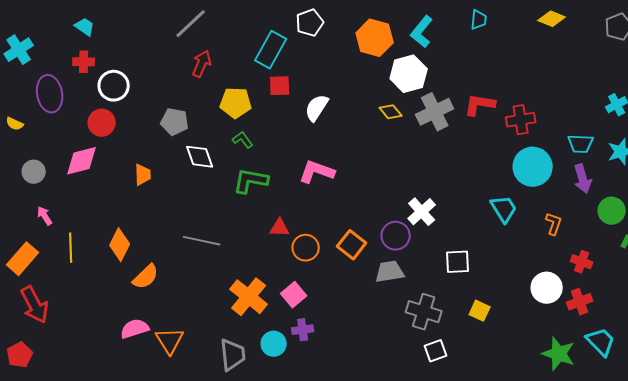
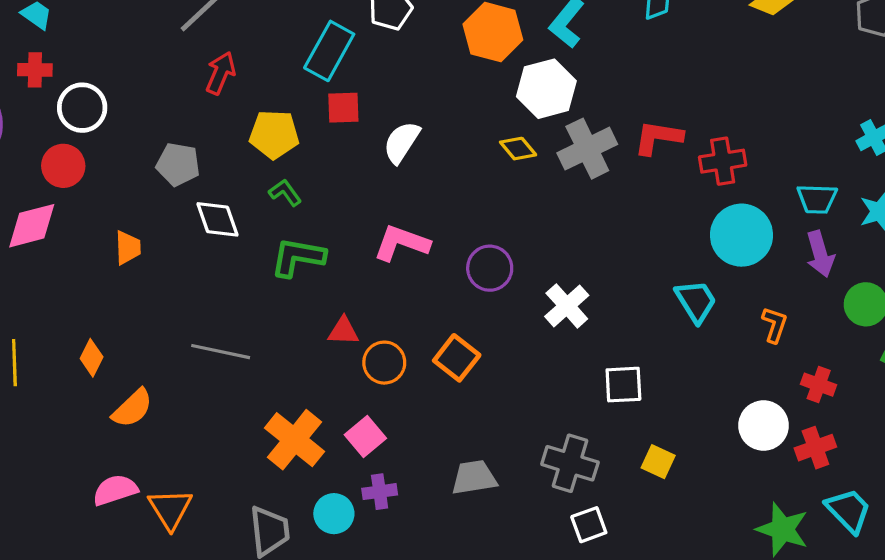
purple circle: (396, 236) -> (490, 268), moved
orange diamond: (120, 245) -> (92, 358), size x0.7
gray trapezoid: (390, 272) -> (474, 477), moved

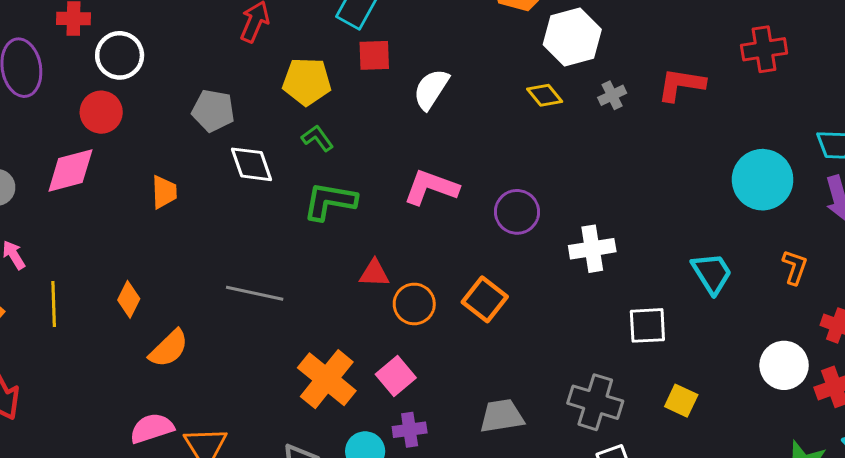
gray cross: (587, 149) -> (612, 95), size x0.5
red cross: (723, 161) -> (764, 49), moved
cyan trapezoid: (696, 301) -> (712, 273), moved
white cross: (567, 306) -> (592, 249), turned 33

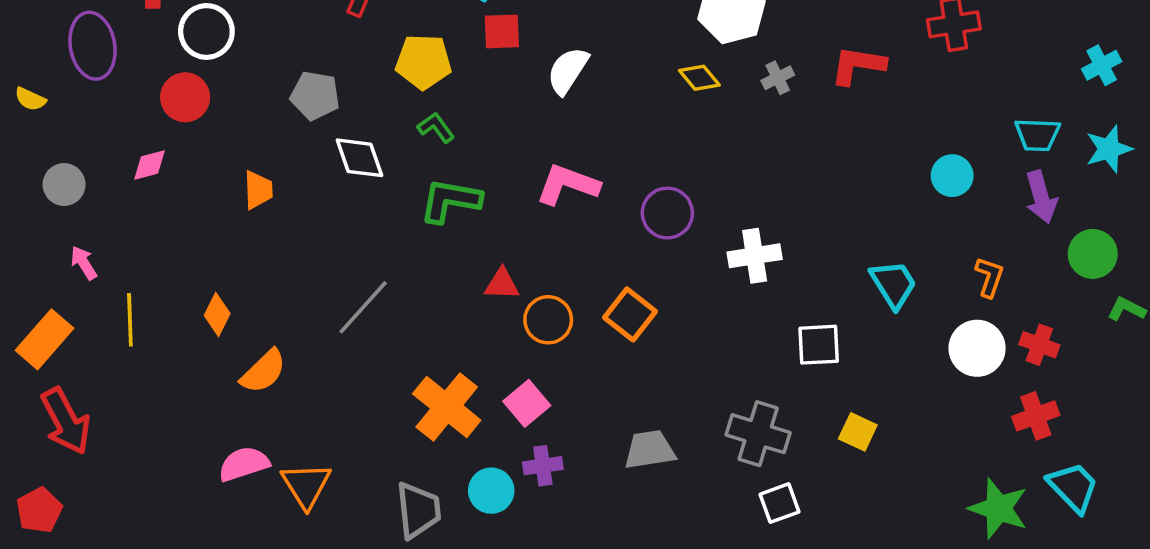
pink diamond: (70, 170) -> (149, 165), size x0.6
cyan circle: (763, 180) -> (952, 176), size x0.6
gray line: (255, 293) -> (363, 307), turned -60
white circle: (784, 365) -> (977, 348), moved

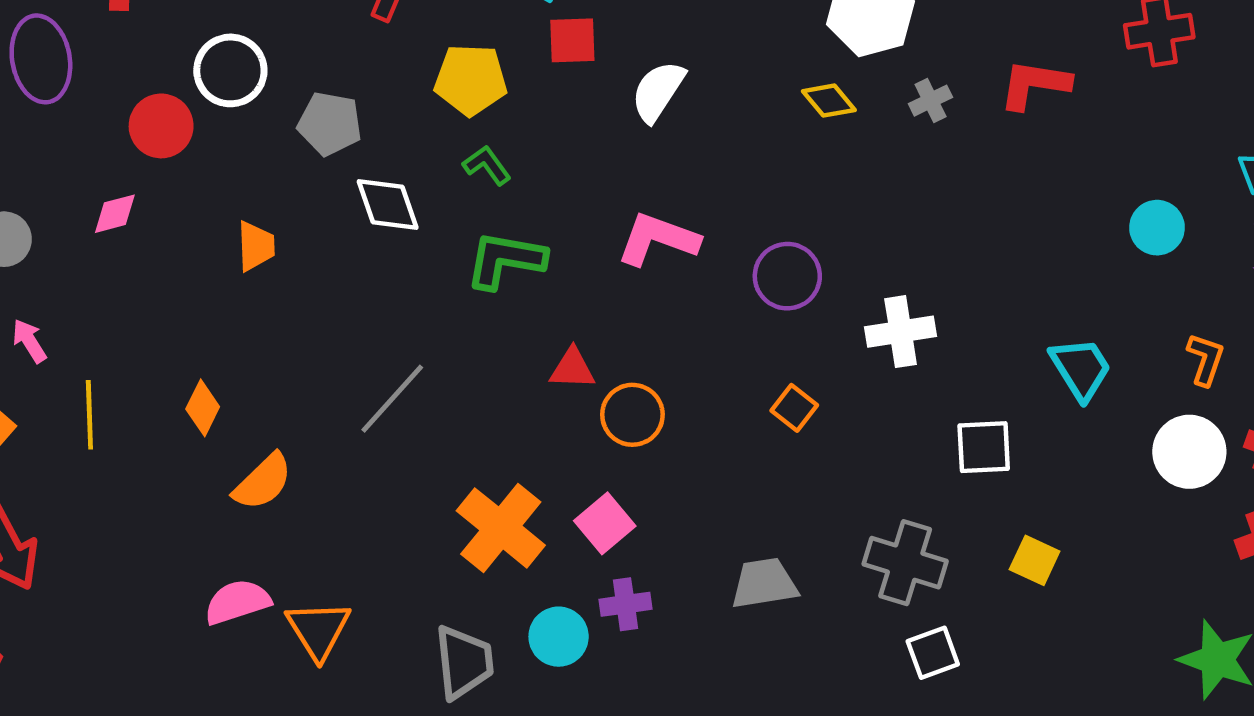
white circle: (206, 31) -> (230, 70), moved
orange square: (630, 314) -> (794, 408), moved, size x0.7

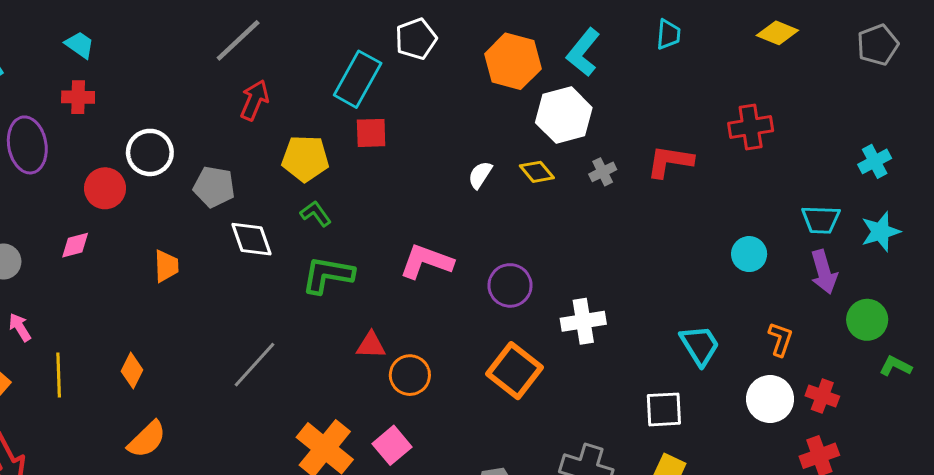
white semicircle: (658, 91) -> (480, 175), moved, size x0.7
orange square: (794, 408) -> (514, 371), size x1.8
white square: (984, 447) -> (664, 409), moved
orange semicircle: (263, 482) -> (147, 439), moved

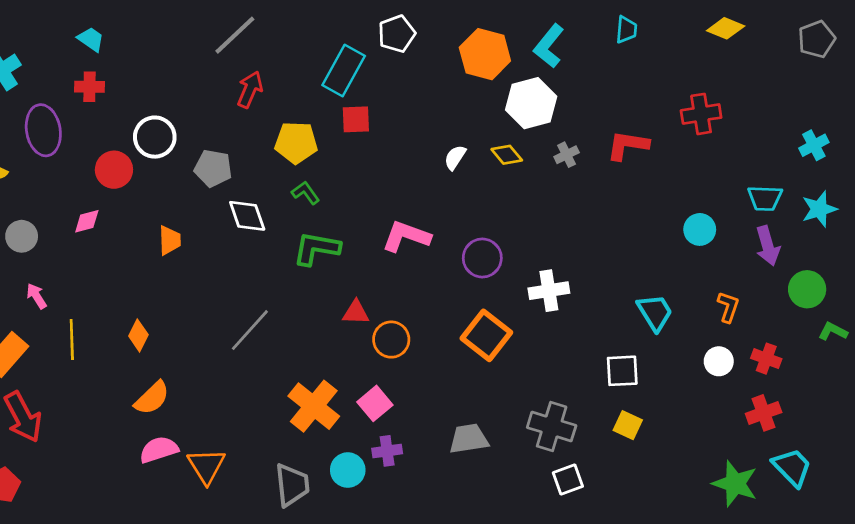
white circle: (770, 399) -> (719, 361), size x0.7

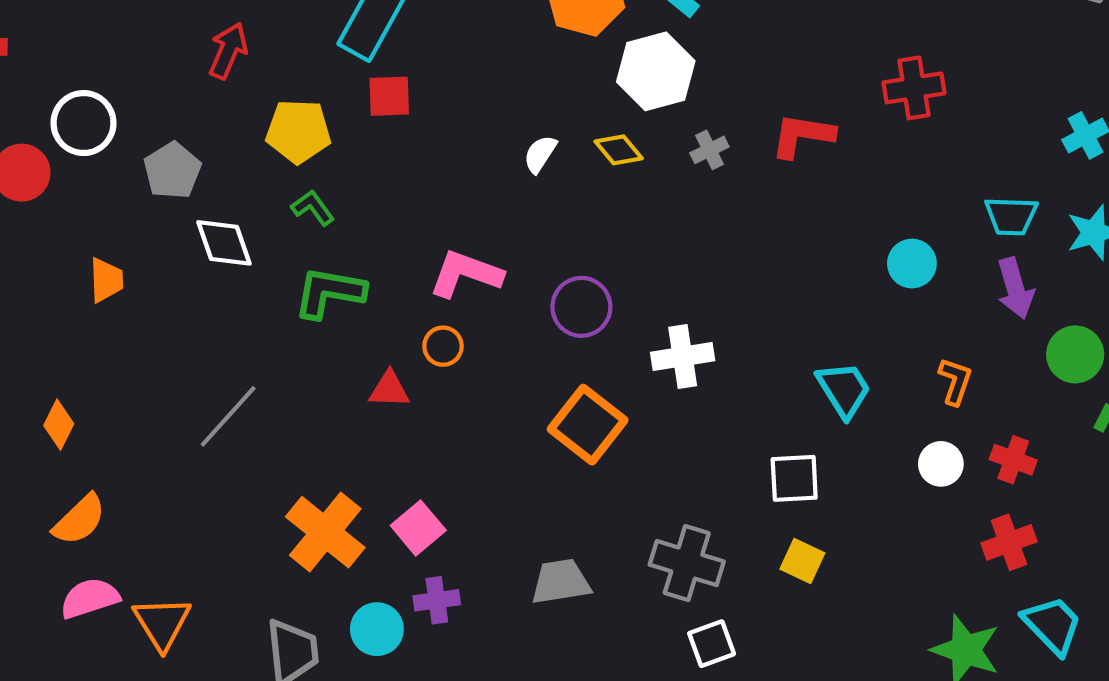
gray pentagon: (213, 168) -> (172, 171), turned 30
orange circle: (391, 340) -> (443, 346), moved, size x0.7

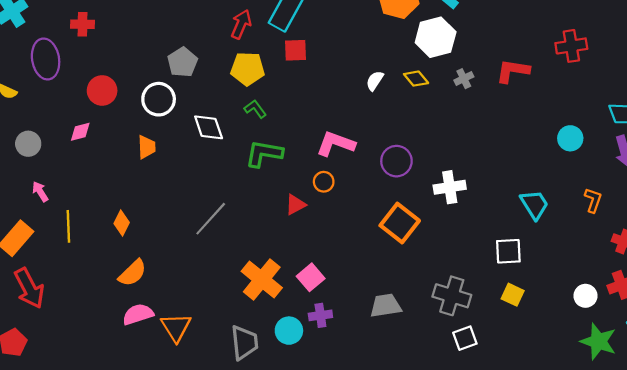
red arrow: (228, 51) -> (241, 24), moved
white circle: (84, 123) -> (159, 99), moved
gray pentagon: (172, 171) -> (182, 62), moved
red triangle: (389, 390) -> (295, 205), turned -30
white circle: (941, 464) -> (585, 296), moved

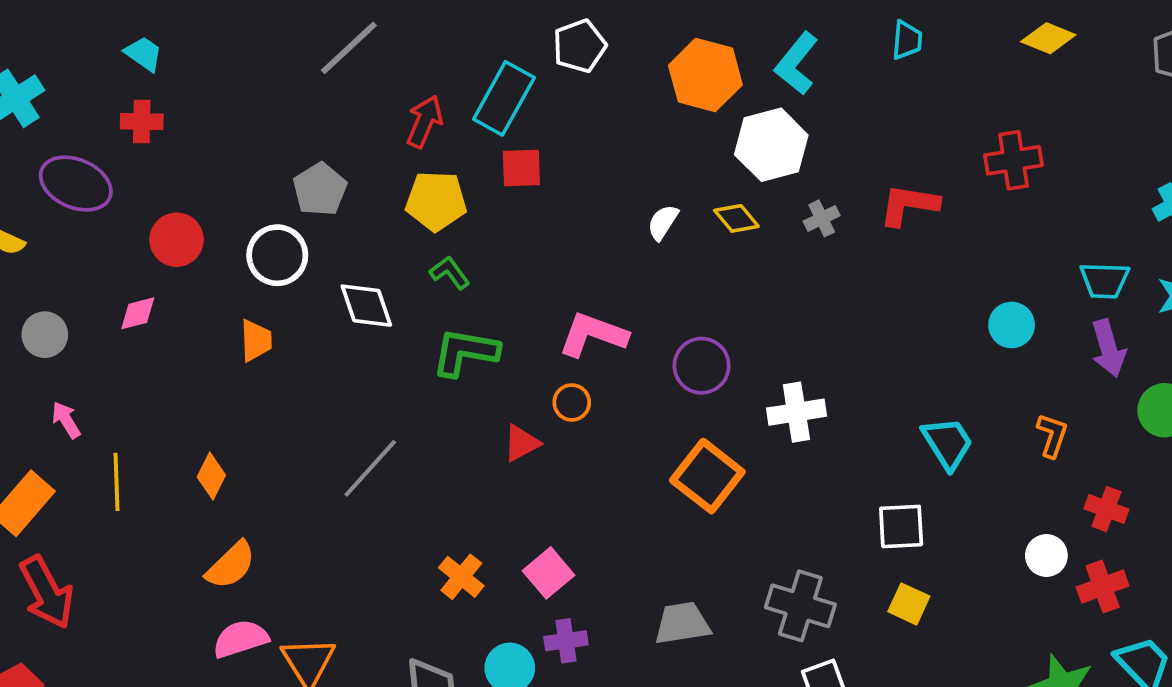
purple ellipse: (46, 59) -> (76, 184), turned -57
orange cross: (262, 280) -> (461, 577), size x0.6
white circle: (585, 296) -> (1046, 556), moved

